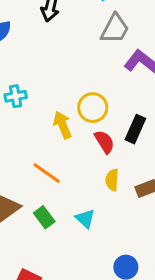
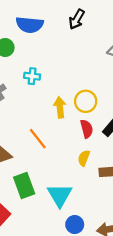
green rectangle: (44, 217) -> (24, 186), moved, size x1.5
cyan triangle: (85, 219) -> (60, 195), moved, size x1.6

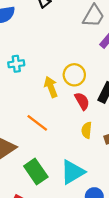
cyan triangle: (60, 195) -> (73, 172), turned 44

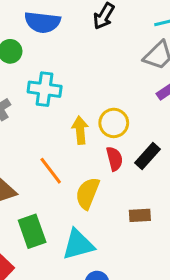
cyan cross: (16, 64) -> (45, 89), size x1.5
yellow semicircle: (87, 130) -> (87, 193), moved, size x1.5

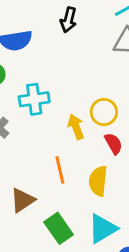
orange line: (51, 171) -> (60, 170), turned 40

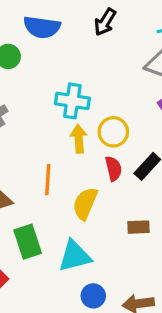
cyan cross: (34, 99) -> (72, 101), moved

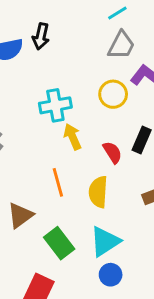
black arrow: (105, 22) -> (41, 36), moved
yellow circle: (113, 132) -> (113, 94), moved
blue circle: (93, 296) -> (111, 275), moved

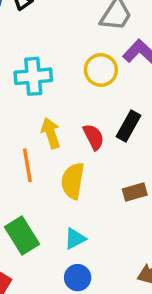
yellow arrow: (73, 137) -> (51, 133), moved
cyan triangle: (105, 241) -> (75, 239), size x0.6

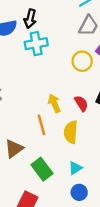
cyan cross: (33, 76) -> (36, 44), moved

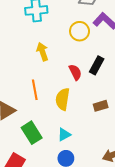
yellow arrow: (54, 103) -> (42, 52), moved

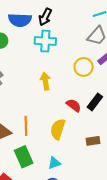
red semicircle: (75, 72) -> (74, 105), turned -35
orange line: (35, 90) -> (26, 126), moved

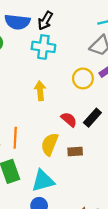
brown rectangle: (93, 141) -> (75, 151), moved
cyan triangle: (54, 163) -> (43, 181), size x1.6

